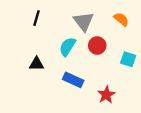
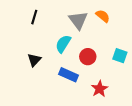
orange semicircle: (121, 19) -> (103, 16), moved
red circle: (97, 46) -> (88, 57), moved
black triangle: (37, 64) -> (34, 60), turned -48

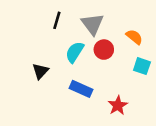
orange semicircle: (103, 16) -> (134, 37), moved
black line: (34, 17) -> (57, 20), moved
red circle: (88, 57) -> (104, 50), moved

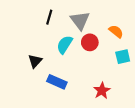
cyan square: (142, 66) -> (123, 57), turned -32
blue rectangle: (81, 89) -> (57, 82), moved

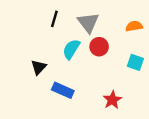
orange semicircle: (116, 31) -> (134, 26), moved, turned -48
cyan square: (123, 57) -> (135, 62), turned 32

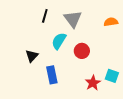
red circle: (99, 47) -> (82, 51), moved
cyan square: (135, 62) -> (112, 76), moved
blue rectangle: (63, 90) -> (52, 75), turned 54

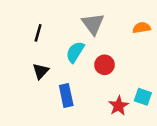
black line: (45, 16) -> (38, 33), moved

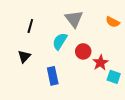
orange semicircle: (142, 28) -> (113, 22), turned -144
black triangle: (41, 71) -> (24, 57), moved
red star: (119, 106) -> (100, 63), moved

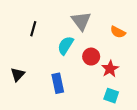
orange semicircle: (113, 22) -> (118, 32), moved
black triangle: (24, 57) -> (18, 74), moved
cyan square: (114, 77) -> (111, 96), moved

